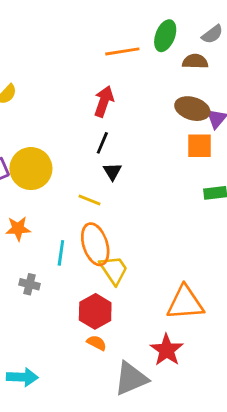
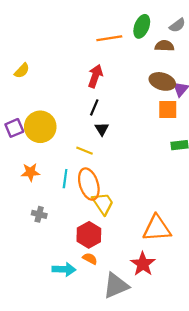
cyan line: (61, 253) -> (65, 179), moved
cyan arrow: (22, 377) -> (64, 269), moved

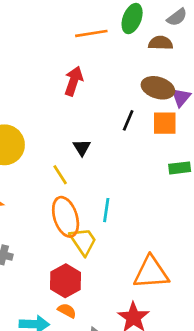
black line: (94, 107) -> (128, 120), moved
yellow line: (85, 151) -> (60, 175), turned 35
cyan line: (65, 179) -> (106, 210), moved

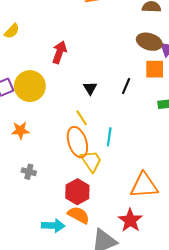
red arrow: (74, 81) -> (59, 52), moved
black line: (128, 120) -> (126, 86), moved
yellow line: (60, 175) -> (82, 118), moved
orange semicircle: (67, 311) -> (79, 215), size x1.5

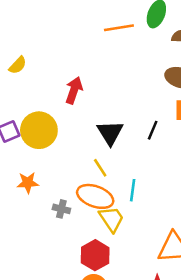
black triangle: (90, 88) -> (110, 133), size x1.6
orange ellipse: (77, 142) -> (95, 196), turned -52
gray cross: (29, 172) -> (61, 209), moved

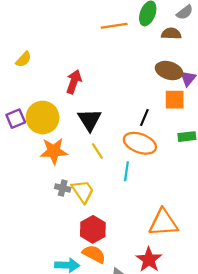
black triangle: (110, 133) -> (90, 120), moved
orange star: (28, 183) -> (54, 151), moved, size x1.4
orange ellipse: (95, 196) -> (140, 143), moved
yellow trapezoid: (111, 219) -> (83, 191), moved

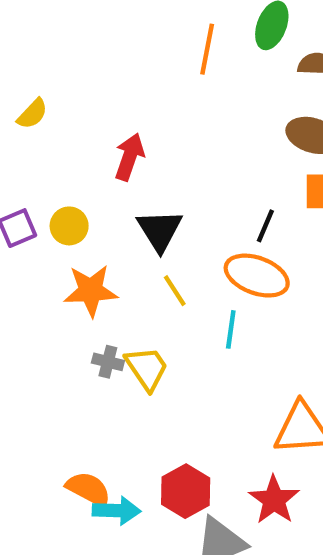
orange line: (114, 26) -> (207, 49), turned -70
yellow circle: (43, 118) -> (69, 226), size x0.6
red hexagon: (93, 229) -> (186, 491), moved
orange semicircle: (94, 254) -> (89, 489), moved

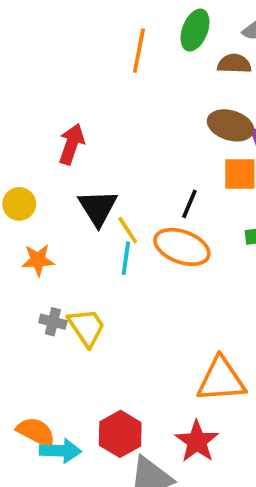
orange star: (91, 291) -> (38, 260), size x0.7
yellow line: (175, 291) -> (128, 230), moved
cyan line: (231, 329) -> (126, 258), moved

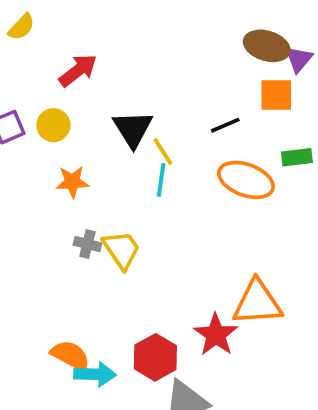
red arrow: (72, 144) -> (78, 70), moved, turned 33
black line: (189, 204) -> (225, 125), turned 44
orange ellipse: (182, 247) -> (246, 180), moved
red star: (197, 441) -> (216, 335), moved

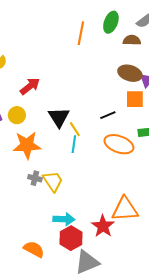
orange star: (72, 182) -> (27, 145), size x1.6
orange semicircle: (70, 355) -> (34, 249), moved
cyan arrow: (95, 374) -> (64, 219), moved

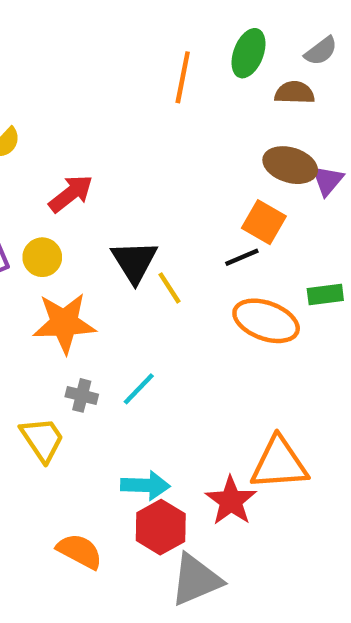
orange square: (135, 99) -> (264, 222), moved, turned 30
cyan line: (74, 144) -> (139, 389), moved, turned 36
yellow trapezoid: (53, 181) -> (42, 439), moved

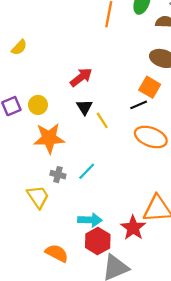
red arrow: (71, 194) -> (81, 77), moved
black triangle: (134, 262) -> (84, 107), size x0.7

